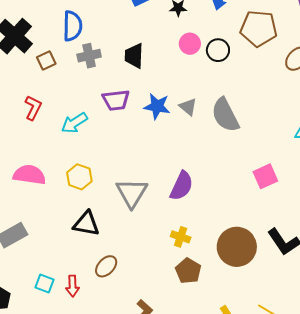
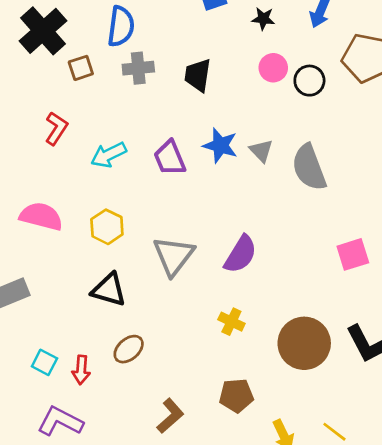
purple trapezoid: (116, 100) -> (170, 158), moved, turned 68
brown pentagon: (188, 271) -> (236, 396), moved, turned 30

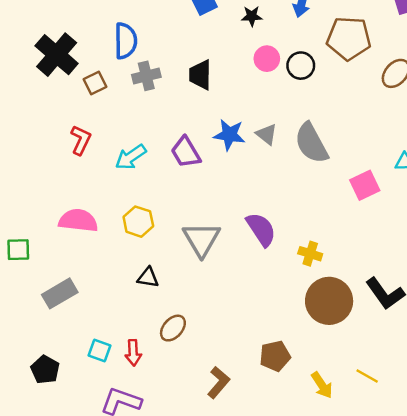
purple semicircle: (241, 254) -> (261, 229), turned -57
pink square: (353, 254) -> (365, 185), moved
black triangle: (109, 290) -> (148, 278), size x0.7
yellow cross: (231, 322) -> (310, 254), moved

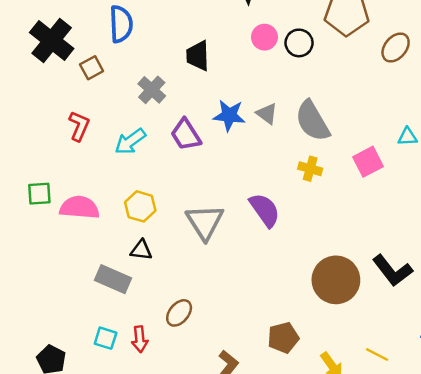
gray cross: (146, 76) -> (152, 90), moved, turned -32
green square: (18, 250) -> (39, 194), moved
yellow cross: (310, 254) -> (310, 169), moved
black triangle: (148, 278) -> (141, 250), moved
gray rectangle: (60, 293) -> (113, 279), moved, turned 56

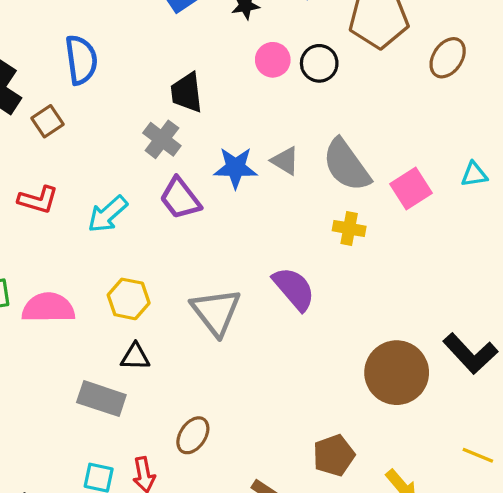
gray cross: (152, 90) -> (162, 139), moved
red L-shape: (79, 126) -> (38, 200), turned 88
pink square: (368, 162) -> (411, 188), moved
yellow line: (377, 355) -> (478, 455), moved

